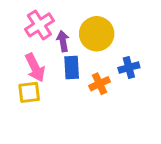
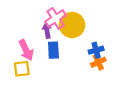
pink cross: (39, 25) -> (56, 18), moved
orange cross: (100, 84) -> (98, 62), moved

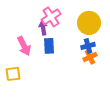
yellow circle: (72, 25) -> (89, 23), moved
yellow square: (22, 69) -> (13, 74), moved

